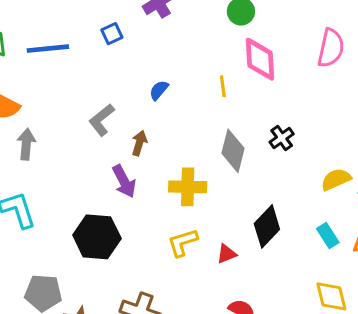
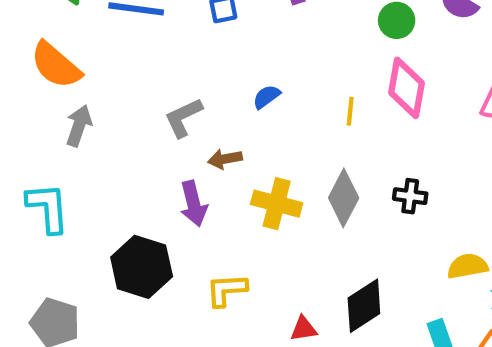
black cross: (282, 138) -> (410, 196), turned 30
brown arrow: (139, 143) -> (225, 159), turned -130
yellow cross: (188, 187) -> (277, 204), moved
yellow L-shape: (183, 243) -> (226, 290), moved

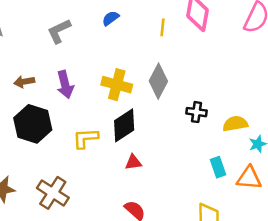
brown arrow: (225, 159) -> (24, 82), moved
black cross: (410, 196) -> (196, 112), moved
black diamond: (364, 306) -> (124, 125), moved

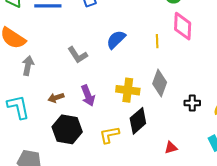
blue semicircle: (111, 18) -> (116, 40), size x1.5
gray L-shape: (59, 31) -> (78, 55), turned -90
red triangle: (133, 162) -> (171, 148), moved

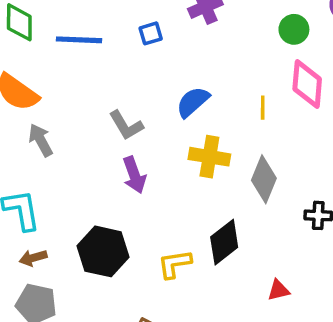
gray arrow: (28, 66) -> (41, 140), turned -42
yellow cross: (128, 90) -> (209, 157), moved
purple arrow: (88, 96) -> (134, 175), moved
brown arrow: (56, 98) -> (33, 258), moved

